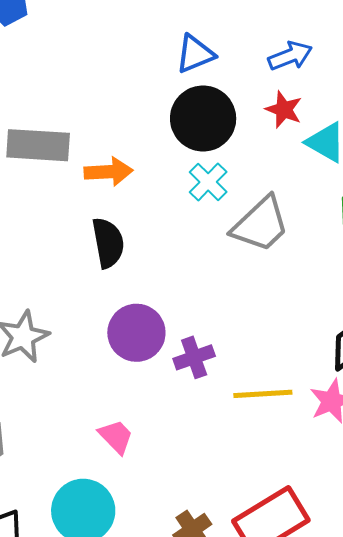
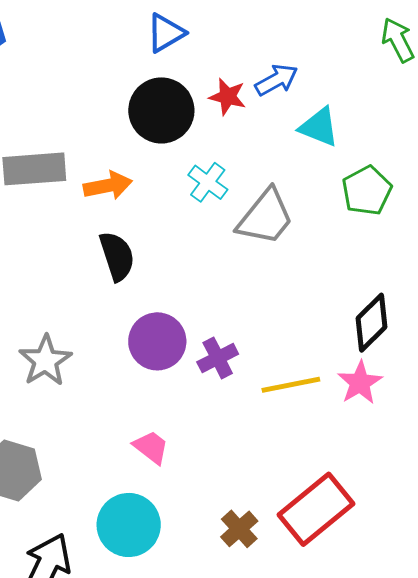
blue triangle: (195, 54) -> (166, 33), moved
blue arrow: (290, 56) -> (276, 80), moved
red star: (284, 110) -> (228, 97), moved
black circle: (203, 119) -> (161, 110), moved

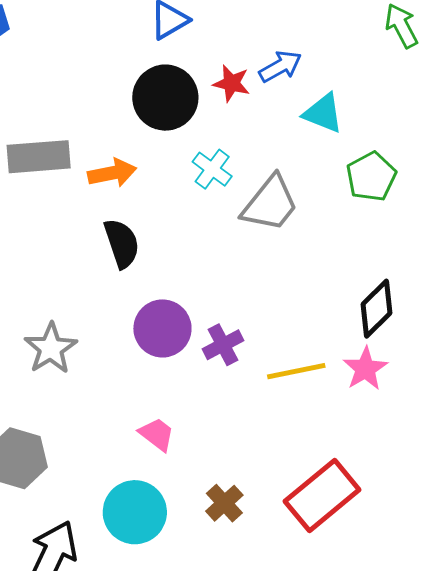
brown cross: (239, 529) -> (224, 503), moved

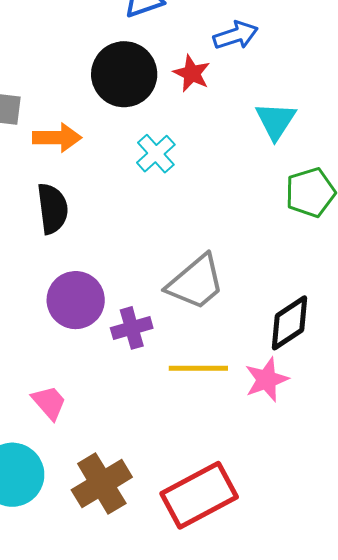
blue arrow: (280, 66) -> (236, 35), moved
cyan triangle: (323, 113) -> (276, 121), turned 30
gray trapezoid: (270, 204) -> (196, 282), moved
brown cross: (224, 503) -> (102, 484), size x1.5

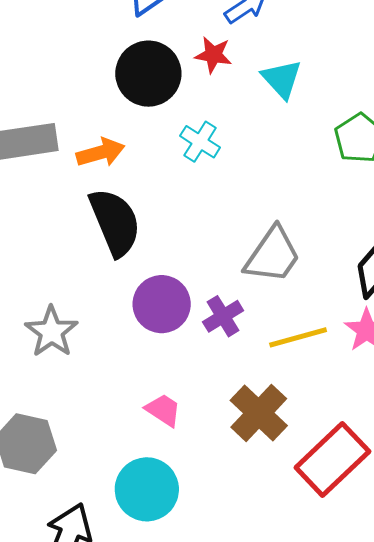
cyan triangle: (276, 121) -> (282, 79), moved
black semicircle: (52, 209) -> (115, 222), size x1.4
brown cross: (102, 484) -> (259, 413), moved

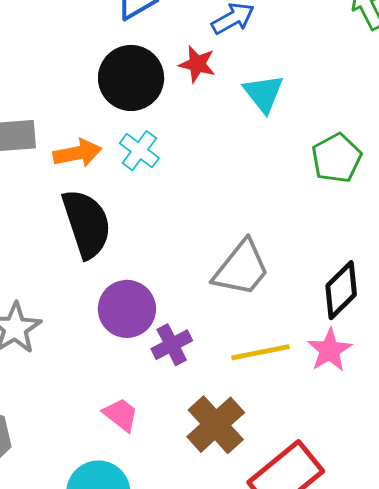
cyan cross: (200, 142) -> (139, 151), moved
purple cross: (223, 316) -> (172, 345), moved

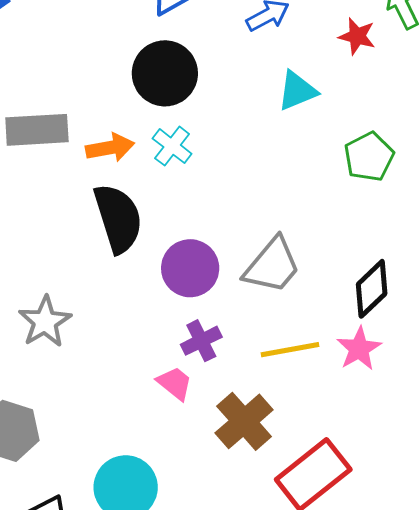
red star: (197, 64) -> (357, 36), moved
cyan triangle: (264, 93) -> (297, 91), turned 45
purple circle: (127, 309) -> (190, 268), moved
pink trapezoid: (121, 415) -> (175, 383), moved

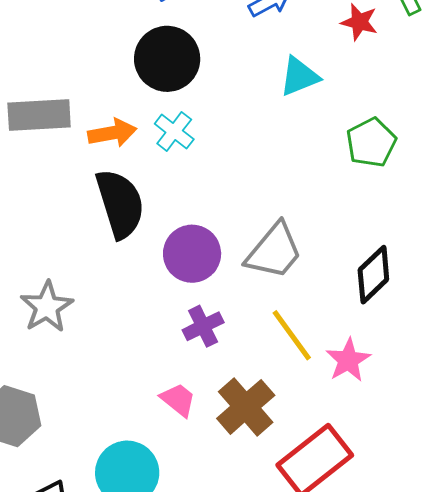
pink star: (359, 349) -> (348, 360), moved
yellow line: (290, 350) -> (292, 335), turned 64
pink trapezoid: (175, 383) -> (178, 400), moved

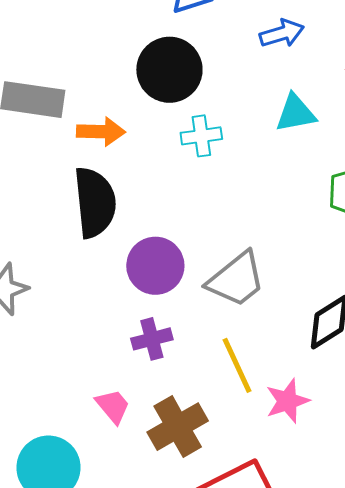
cyan cross: (174, 132) -> (201, 136), moved, turned 33

